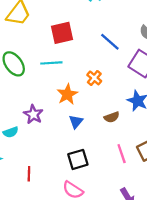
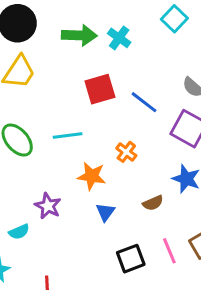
red square: (62, 33) -> (100, 89), moved
orange star: (67, 94) -> (92, 176), turned -30
black square: (78, 159) -> (131, 259), moved

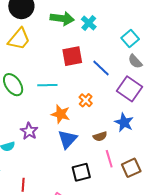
cyan square: (174, 19) -> (130, 39), moved
blue triangle: (105, 212) -> (67, 139), size x1.5
pink line: (169, 251) -> (109, 159), moved

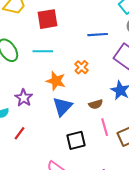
red square: (72, 56) -> (47, 19), moved
blue line: (101, 68) -> (98, 35), turned -48
red line: (23, 185) -> (20, 133), moved, turned 32

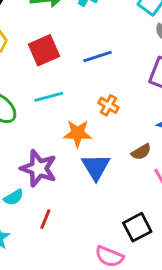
blue line: (98, 35) -> (98, 56), moved
purple star: (24, 98) -> (39, 168), size x1.4
black square: (76, 140) -> (137, 227), moved

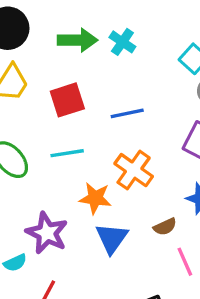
orange cross: (108, 105) -> (134, 170), size x1.6

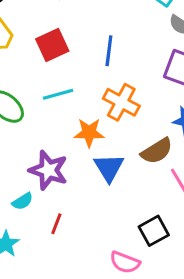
blue line: (127, 113) -> (109, 51), turned -64
brown semicircle: (165, 227) -> (157, 151), size x1.5

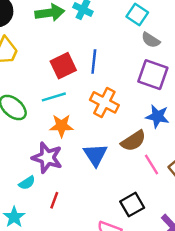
red square: (52, 45) -> (63, 66), moved
orange star: (89, 133) -> (62, 126), moved

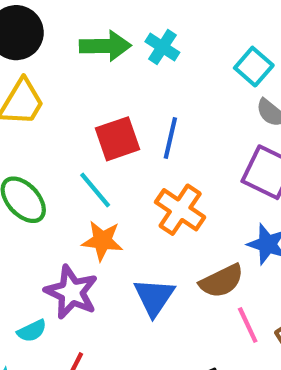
cyan line: (54, 97) -> (95, 190), turned 60

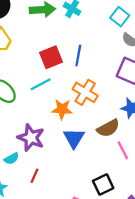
cyan line: (95, 190) -> (41, 84), turned -75
orange star: (102, 241) -> (62, 109), moved

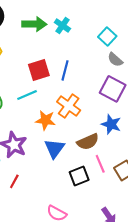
black square: (103, 184) -> (79, 176), moved

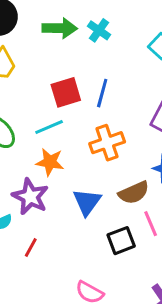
orange cross: (69, 106) -> (107, 143), turned 35
orange star: (45, 120) -> (50, 162), moved

